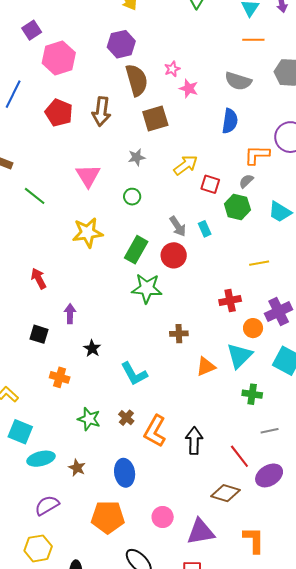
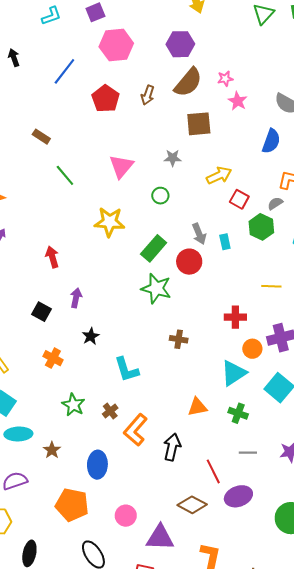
brown semicircle: (137, 80) -> (188, 82), turned 44
brown arrow: (101, 112) -> (148, 95), moved, size x0.7
orange triangle: (206, 367) -> (197, 407), moved

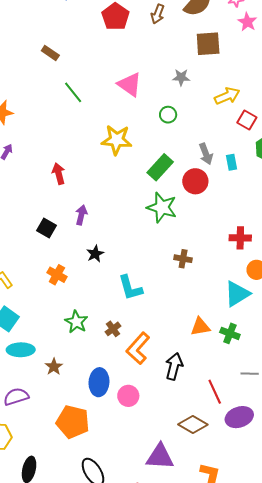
pink triangle: (121, 166) -> (130, 84), turned -36
green cross: (238, 413) -> (230, 333), moved
pink circle: (126, 516) -> (128, 396), moved

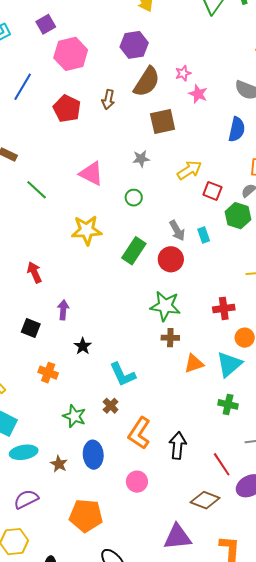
green star: (162, 207) -> (165, 306), moved
orange triangle: (200, 327) -> (194, 364), moved
brown cross: (113, 329) -> (111, 406), moved
blue ellipse: (99, 382) -> (93, 455), moved

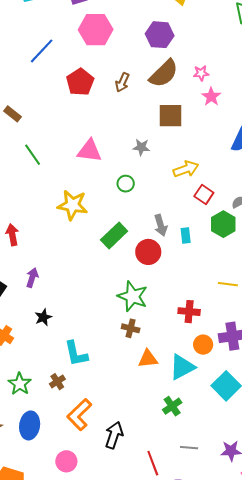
pink triangle: (91, 174) -> (89, 151), turned -32
green cross: (228, 404) -> (172, 406), turned 30

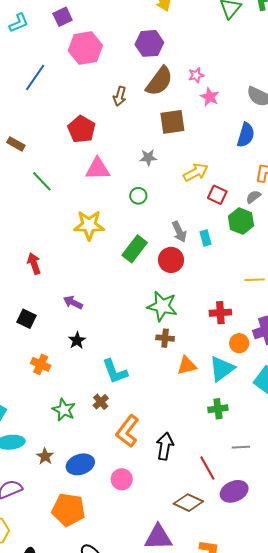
red pentagon: (80, 82) -> (82, 129), moved
purple arrow: (32, 278) -> (73, 303), moved, turned -72
green cross: (172, 406) -> (218, 409), turned 36
blue ellipse: (30, 425) -> (80, 464), moved, turned 72

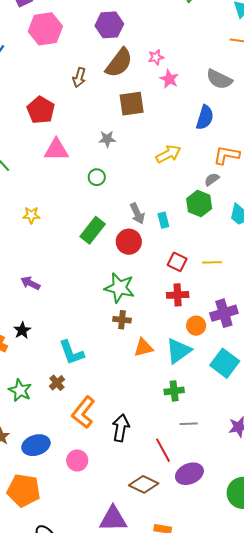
yellow arrow: (196, 172) -> (168, 154), moved
red square: (217, 195) -> (177, 262), moved
yellow star: (89, 225) -> (31, 215), moved, size x0.6
black star: (77, 340) -> (22, 330), moved
gray line: (241, 447) -> (189, 424), moved

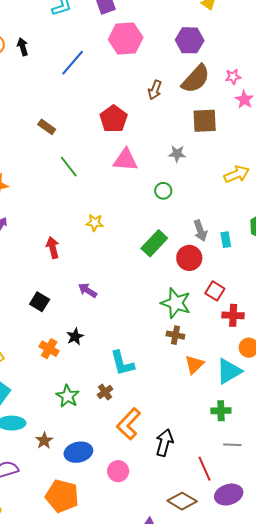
red square: (177, 262) -> (215, 291), moved
orange triangle: (143, 347) -> (194, 365), turned -35

